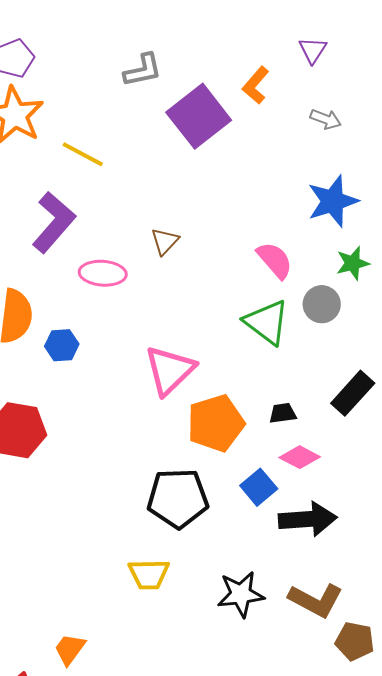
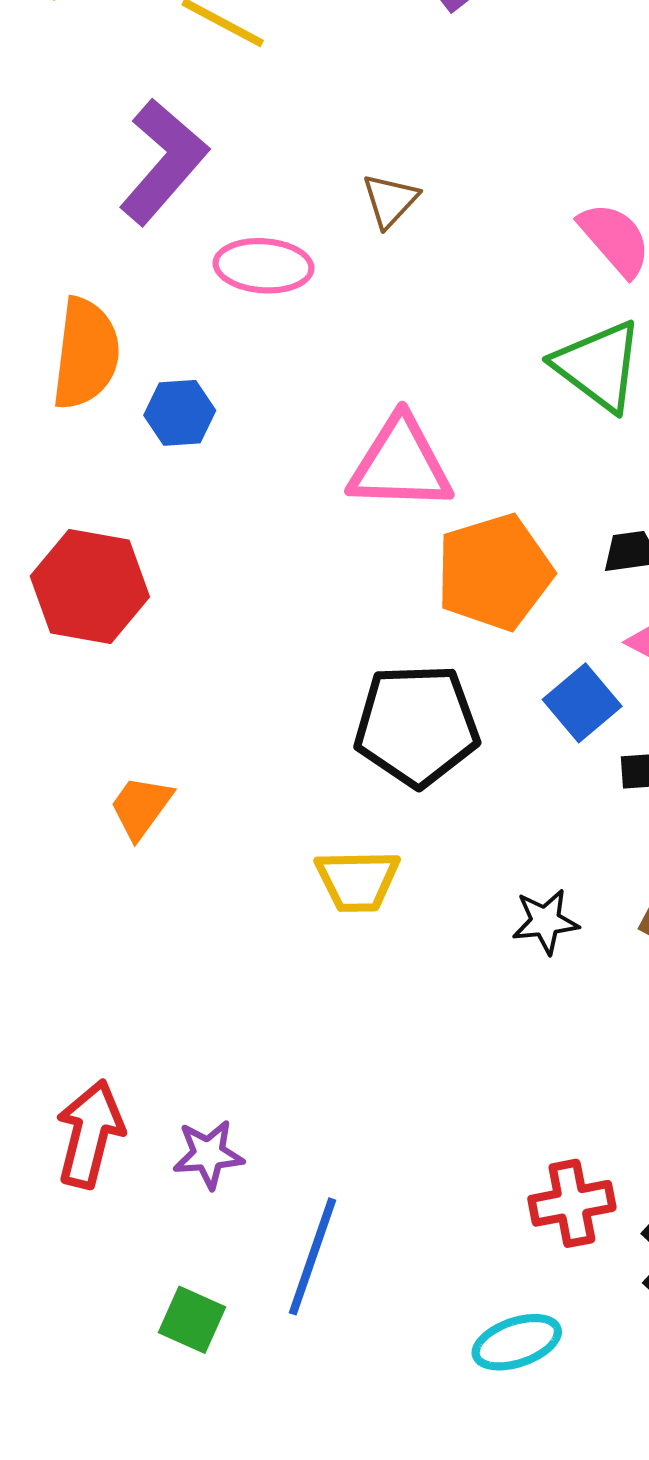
pink triangle: (170, 370) -> (400, 464), turned 46
black star: (241, 594) -> (545, 921), size x0.7
orange trapezoid: (70, 649) -> (141, 807), moved

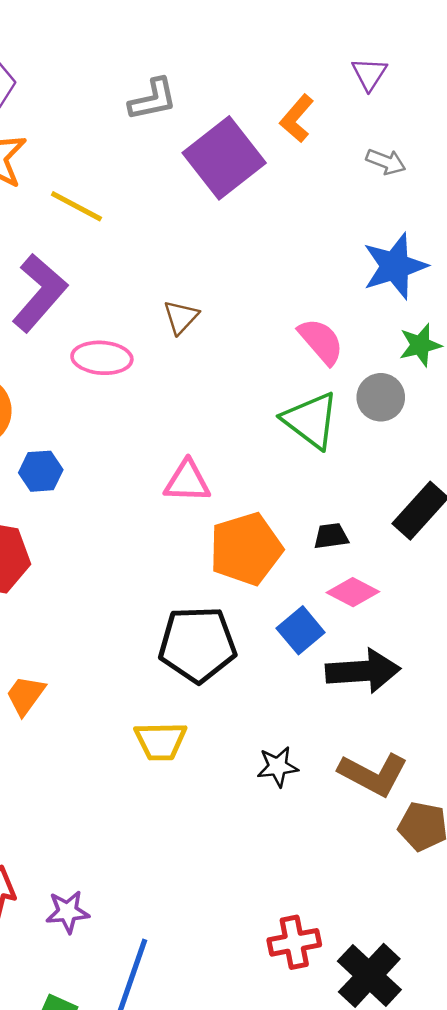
blue hexagon: (180, 413) -> (41, 471), moved
pink triangle: (400, 464) -> (187, 481), size x0.7

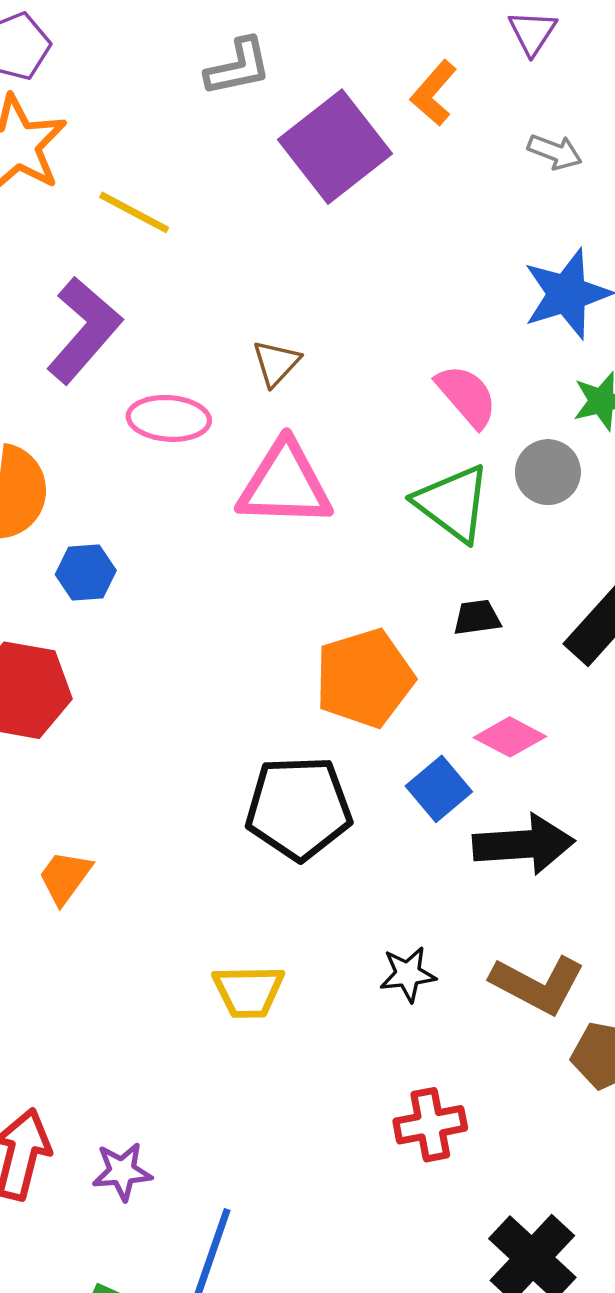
pink triangle: (187, 481) -> (285, 484), moved, size x1.5
black trapezoid: (331, 536) -> (477, 618), moved
yellow trapezoid: (160, 741) -> (248, 991), moved
red cross: (294, 942) -> (430, 1125), moved

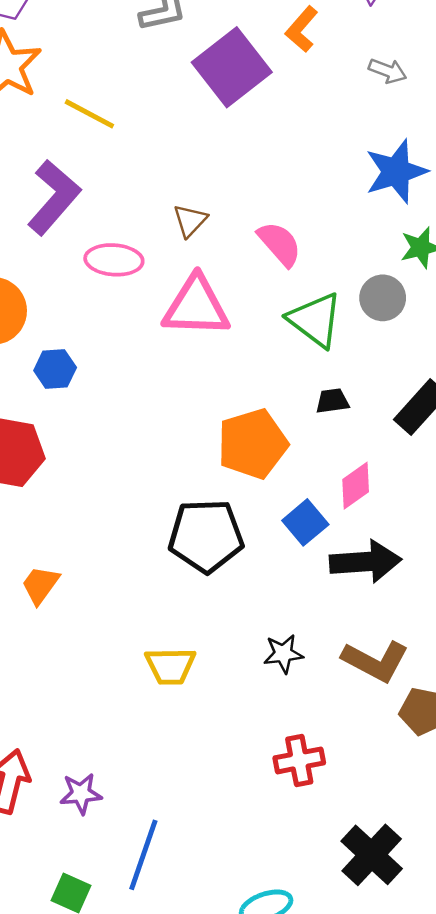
pink semicircle: (467, 396) -> (280, 244), moved
pink diamond: (510, 737) -> (356, 486), turned -63

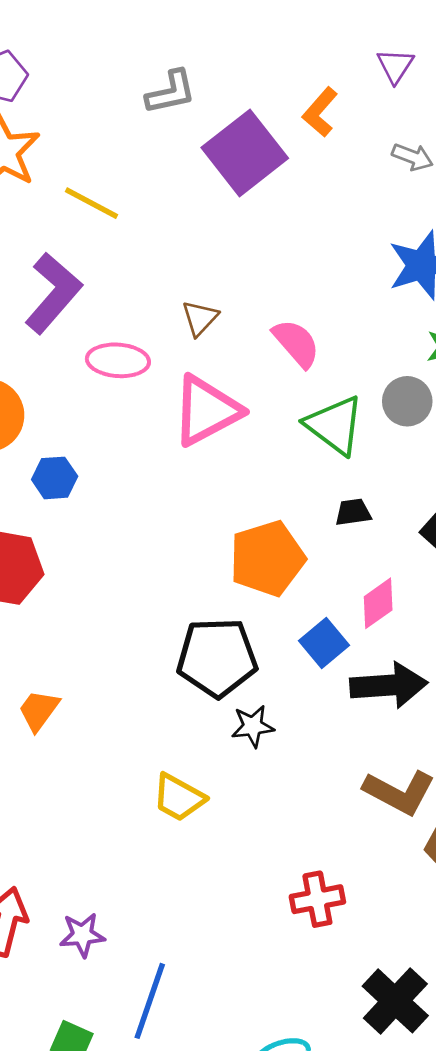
pink triangle: (196, 306) -> (206, 411), turned -30
black star: (283, 654) -> (253, 726), moved
yellow trapezoid: (170, 666) -> (179, 798), turned 30

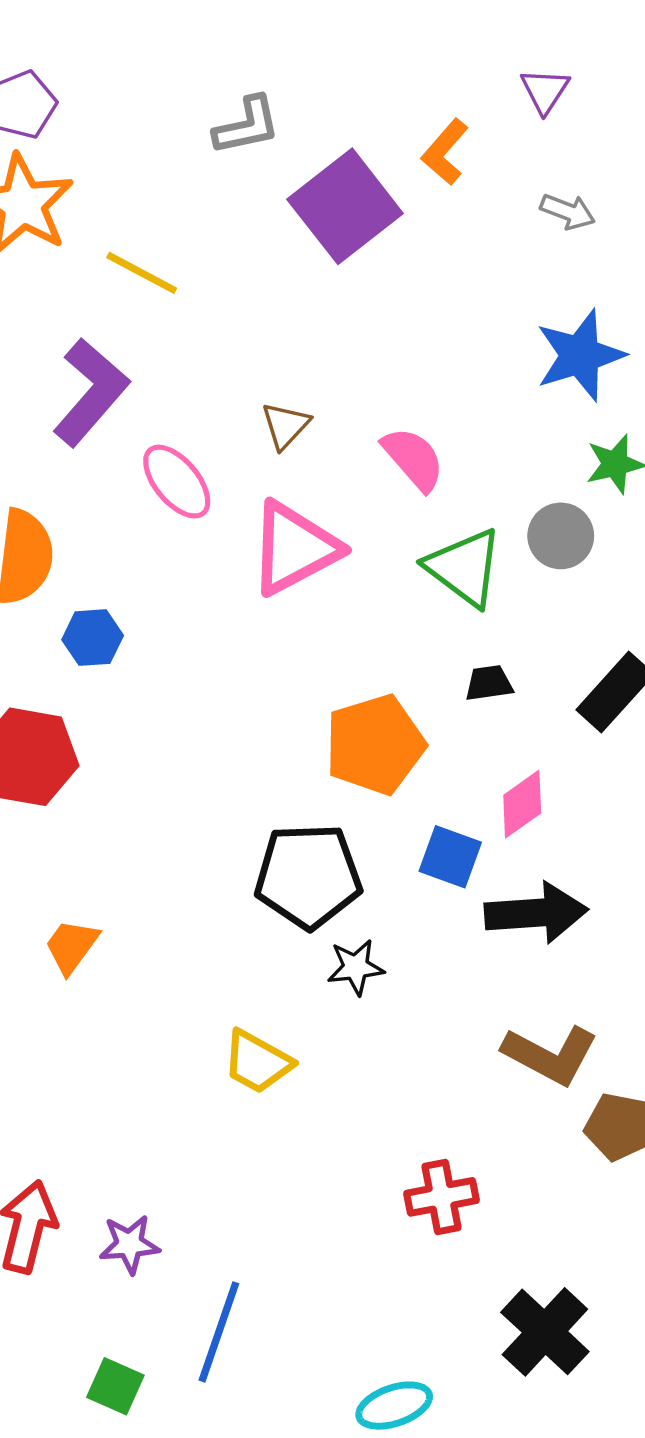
pink ellipse: (118, 360) -> (177, 482), turned 46
blue square: (324, 643) -> (450, 857), turned -30

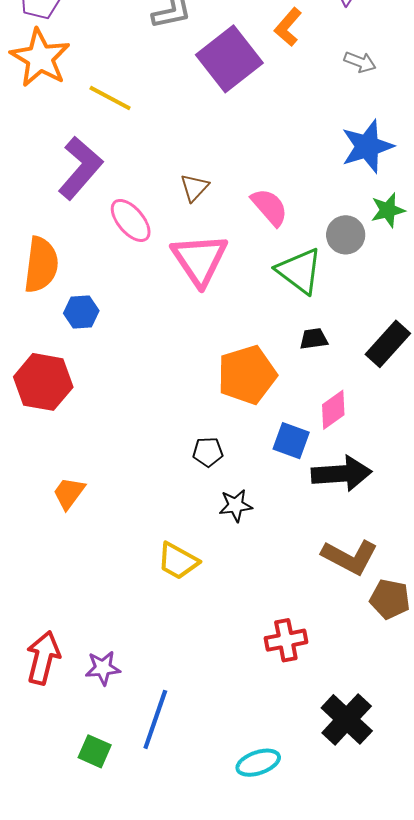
gray circle: (561, 536) -> (346, 235), moved
pink triangle: (294, 548) -> (200, 260), turned -36
black pentagon: (308, 876) -> (208, 452), size x0.5

